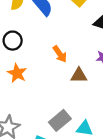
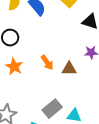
orange arrow: (60, 54) -> (47, 63), moved

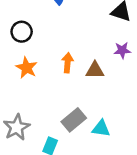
orange arrow: (47, 63) -> (68, 63), turned -140

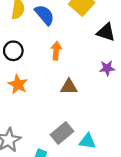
orange arrow: (68, 63) -> (56, 51), moved
brown triangle: (95, 70) -> (69, 87), moved

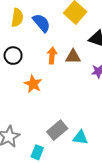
orange star: (18, 84) -> (33, 84), moved
brown triangle: (69, 87) -> (73, 57), moved

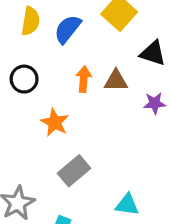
blue semicircle: (41, 23) -> (68, 29), turned -102
gray rectangle: (57, 130) -> (74, 171), moved

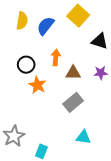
black circle: (24, 79) -> (26, 65), moved
brown triangle: (116, 81) -> (73, 73), moved
gray rectangle: (74, 171) -> (73, 102), moved

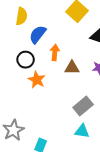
blue semicircle: (46, 26) -> (38, 34), moved
gray rectangle: (73, 102) -> (83, 106), moved

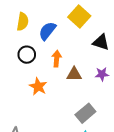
blue semicircle: (38, 34) -> (47, 31), moved
black circle: (26, 60) -> (27, 55), moved

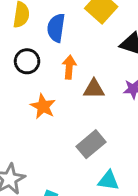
blue semicircle: (47, 31) -> (56, 28), turned -30
gray rectangle: (85, 113) -> (91, 144), moved

